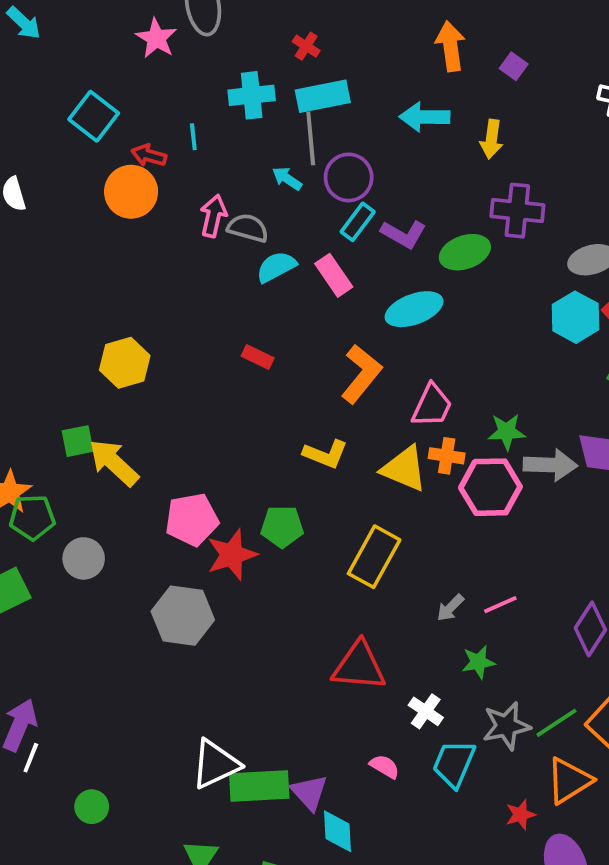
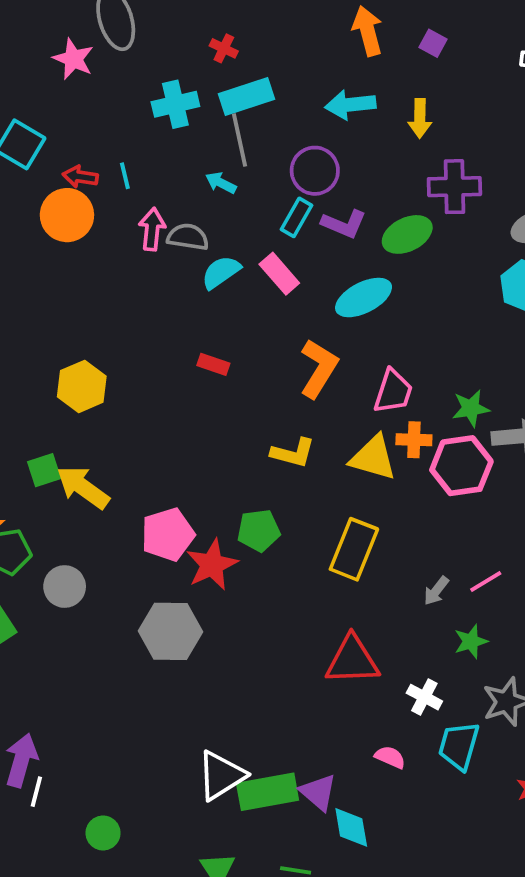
cyan line: (193, 137) -> (125, 176), moved
purple circle: (349, 177) -> (315, 171), moved

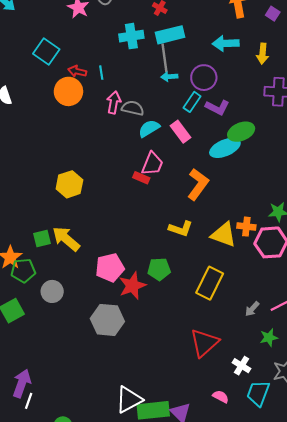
cyan arrow: (221, 183) -> (169, 77), moved, turned -35
green ellipse: (407, 234) -> (241, 132), moved
pink trapezoid: (393, 391) -> (152, 164), moved
green square: (44, 470) -> (42, 239), moved
red triangle: (352, 660) -> (204, 343), turned -44

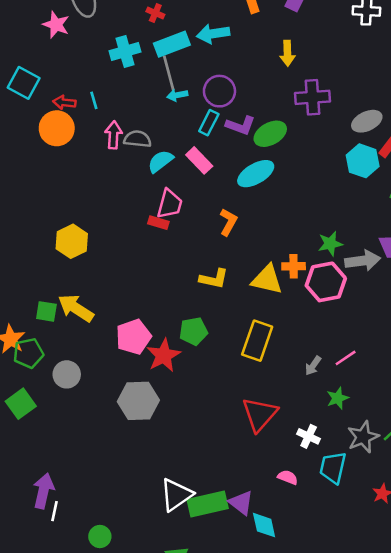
cyan arrow: (226, 43) -> (213, 34), moved
green ellipse: (241, 132) -> (270, 134), moved
orange L-shape: (198, 184) -> (228, 222), size x0.7
green square: (42, 239) -> (46, 311), turned 30

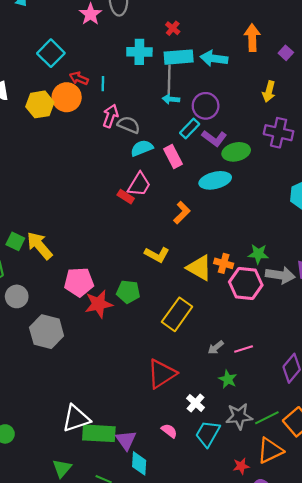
yellow hexagon: (72, 241) -> (40, 104), moved
green star: (338, 398) -> (228, 379), turned 30
gray hexagon: (138, 401) -> (47, 332), moved

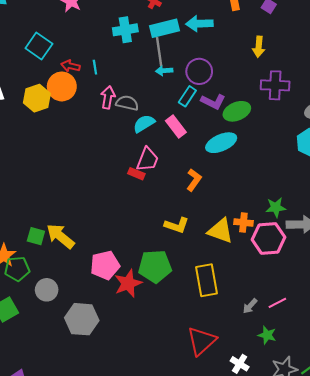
green pentagon: (128, 292) -> (155, 266), size x1.4
yellow rectangle: (177, 314) -> (207, 280), turned -36

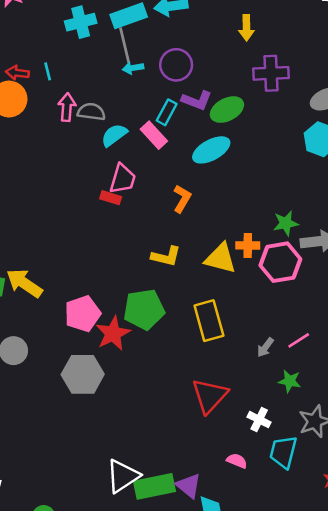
cyan rectangle: (187, 96) -> (167, 112), moved
gray hexagon: (82, 319) -> (83, 374), moved

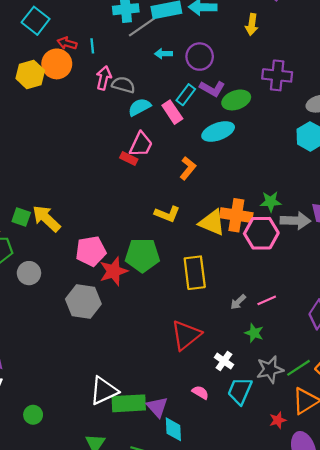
yellow arrow: (246, 28) -> (252, 25), moved
gray line: (125, 45) -> (142, 27), moved, turned 60
orange cross: (248, 245) -> (236, 215), size x1.6

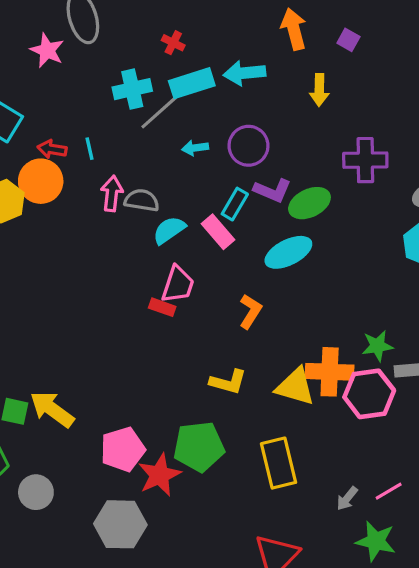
green star: (254, 333) -> (376, 541), size x1.4

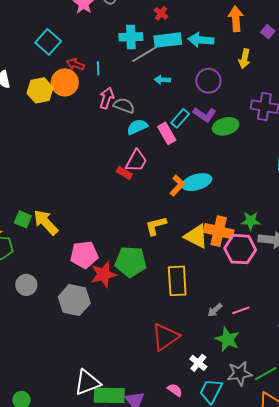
purple circle: (248, 146) -> (208, 81), moved
cyan ellipse: (288, 252) -> (197, 182), moved
yellow L-shape: (228, 382) -> (156, 226), turned 140
gray circle: (36, 492) -> (26, 285), moved

